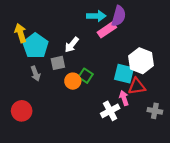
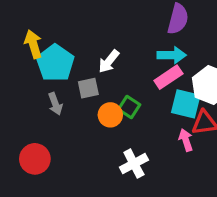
cyan arrow: (96, 16) -> (172, 55), moved
pink rectangle: (107, 30) -> (168, 77), moved
white cross: (110, 111) -> (134, 164), moved

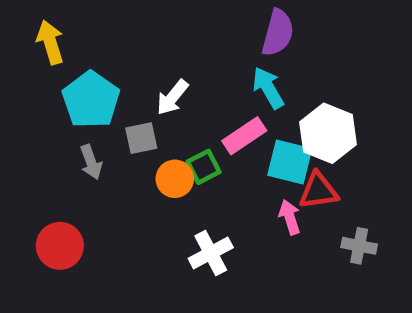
yellow arrow: (33, 44) -> (50, 42), moved
cyan arrow: (172, 55) -> (268, 88), turned -120
pink rectangle: (168, 77) -> (244, 136), moved
green square: (129, 107) -> (204, 167), turned 30

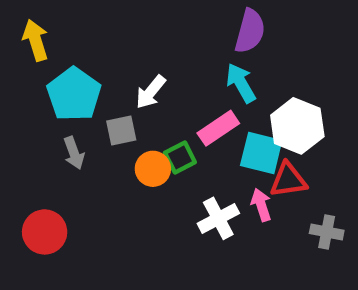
white cross: (211, 253) -> (218, 218), moved

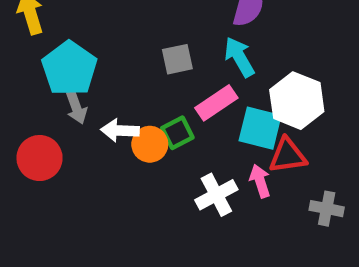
white arrow: (151, 92) -> (120, 130), moved, turned 54
gray square: (121, 130) -> (177, 59), moved
gray arrow: (74, 153) -> (76, 107), moved
red circle: (45, 232) -> (40, 158), moved

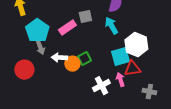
gray square: (177, 59) -> (85, 17), moved
pink rectangle: (216, 103) -> (67, 28), moved
cyan square: (260, 128) -> (120, 57), turned -30

